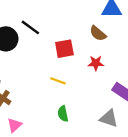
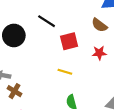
black line: (30, 27) -> (47, 21), moved

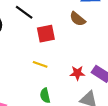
red star: (99, 53) -> (77, 73), moved

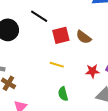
brown semicircle: (78, 19) -> (84, 37), moved

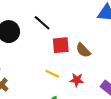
red star: (92, 71) -> (77, 80), moved

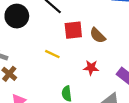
yellow line: (52, 74) -> (52, 54), moved

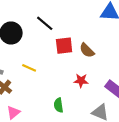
yellow line: (52, 54) -> (29, 68), moved

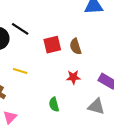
black line: (45, 23) -> (20, 29), moved
brown semicircle: (87, 50) -> (76, 46), turned 35

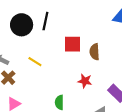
black line: (20, 29) -> (45, 21), turned 54

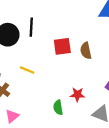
red star: (85, 81) -> (77, 95), moved

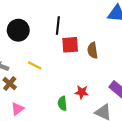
black line: (31, 27) -> (58, 25), moved

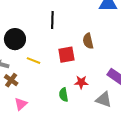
black circle: (18, 30) -> (15, 39), moved
red square: (70, 45) -> (66, 55), moved

